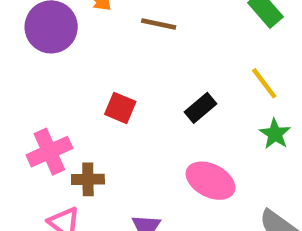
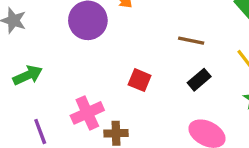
brown line: (159, 24) -> (191, 41), moved

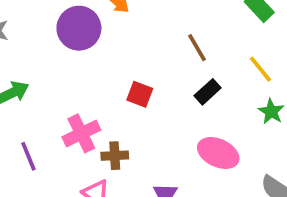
brown line: (191, 41) -> (197, 48), turned 50

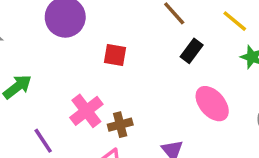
red square: (140, 94) -> (115, 55), moved
pink ellipse: (218, 153) -> (212, 104), turned 36

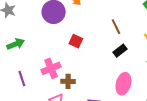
pink ellipse: (212, 104) -> (123, 84), turned 40

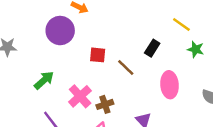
brown line: (116, 27) -> (126, 67), moved
green arrow: (16, 44) -> (44, 80), moved

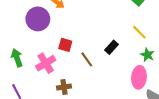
green arrow: (44, 80) -> (17, 58), turned -78
pink ellipse: (170, 85) -> (139, 77), moved
pink cross: (80, 96) -> (46, 63), moved

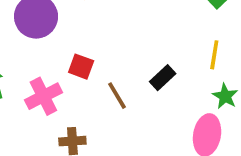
yellow line: (139, 32) -> (214, 55), turned 49

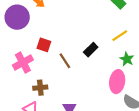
yellow line: (214, 55) -> (120, 36), turned 49

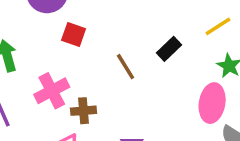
red square: (44, 45) -> (74, 35), moved
pink cross: (23, 63) -> (52, 91), moved

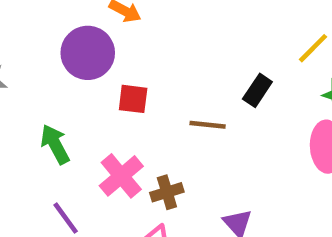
brown line: (125, 67) -> (208, 125), turned -40

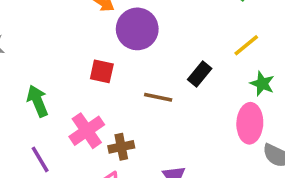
purple circle: (88, 53) -> (137, 29), moved

